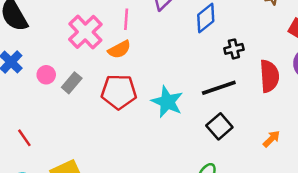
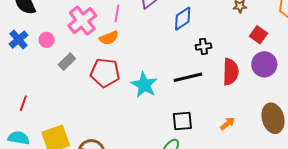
pink circle: (46, 75) -> (47, 40), moved
black square: (219, 126) -> (182, 121), moved, turned 30
red line: (24, 138) -> (23, 103), turned 49

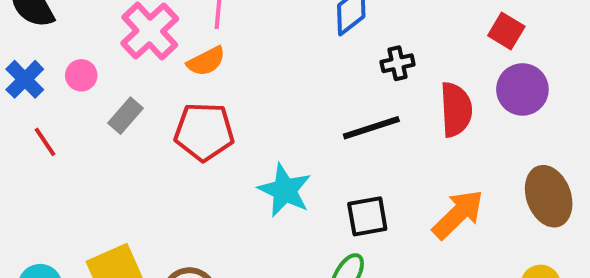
cyan star: (144, 85) -> (285, 190), moved
red line: (23, 103) -> (45, 142), moved, turned -49
orange arrow: (227, 124) -> (458, 214), size x1.8

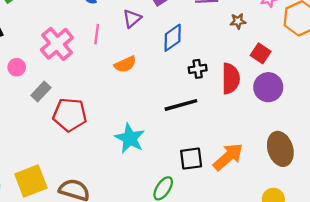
orange semicircle: (206, 61) -> (125, 64), moved
red semicircle: (456, 110) -> (231, 79), moved
red pentagon: (204, 132) -> (70, 115), moved
black square: (367, 216) -> (191, 159), moved

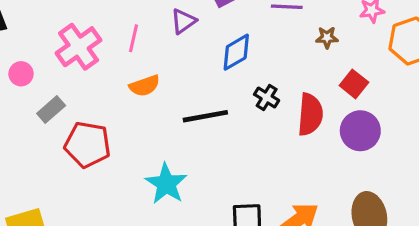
orange semicircle: (125, 64) -> (145, 86), moved
black cross: (198, 69) -> (267, 97), turned 36
black line: (181, 105) -> (205, 116), moved

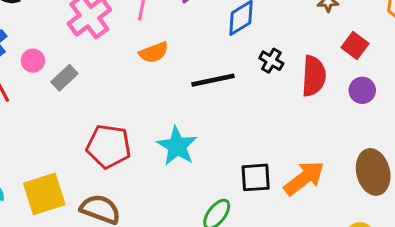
pink circle: (21, 74) -> (33, 61), moved
purple circle: (360, 131) -> (362, 90), size x0.7
red pentagon: (87, 145) -> (109, 146), moved

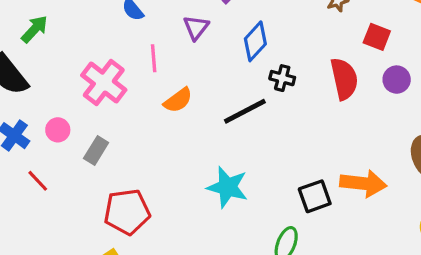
pink circle: (33, 61) -> (58, 130), moved
black cross: (271, 61) -> (282, 78), moved
red pentagon: (109, 146) -> (127, 212), moved
orange arrow: (304, 178) -> (363, 183), turned 60

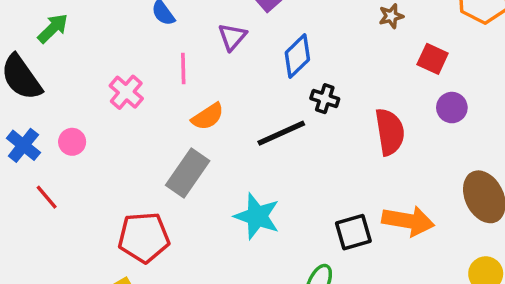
red semicircle: (344, 79) -> (390, 132), moved
pink cross: (104, 83) -> (126, 92), size x0.7
gray rectangle: (96, 150) -> (188, 173), moved, size x1.5

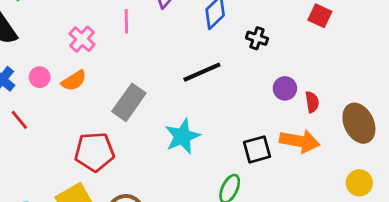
black cross: (325, 99) -> (257, 38), moved
purple circle: (452, 108) -> (285, 88), moved
orange semicircle: (208, 117) -> (74, 81), moved
red semicircle: (390, 132) -> (312, 102), moved, size x0.6
cyan star: (257, 216) -> (182, 136), turned 30

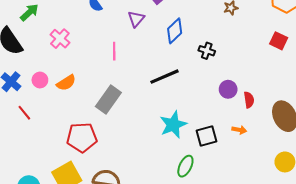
red square: (320, 16) -> (279, 41), moved
pink line: (126, 21) -> (114, 51), moved
pink cross: (82, 39) -> (60, 39), moved
cyan star: (182, 136) -> (173, 125), moved
orange arrow: (300, 141) -> (239, 130), size x0.5

